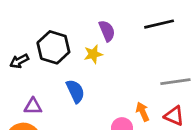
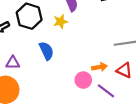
orange arrow: (143, 112) -> (99, 67), turned 104

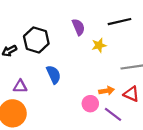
yellow star: (60, 22) -> (99, 45), moved

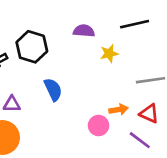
purple semicircle: (78, 27) -> (84, 31), turned -63
purple line: (113, 114) -> (140, 140), moved

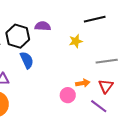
purple semicircle: (84, 31) -> (43, 26), moved
blue semicircle: (53, 89) -> (27, 60), moved
red triangle: (149, 114) -> (106, 86), turned 42

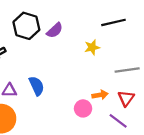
purple semicircle: (43, 26) -> (55, 30), turned 133
black hexagon: (18, 36) -> (26, 26), moved
blue semicircle: (27, 60) -> (37, 86), moved

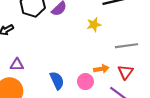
blue semicircle: (37, 86) -> (57, 80), moved

